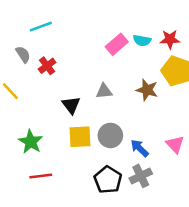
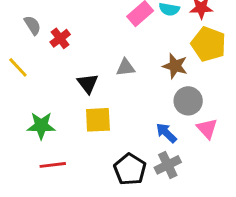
gray circle: (110, 135) -> (188, 101), moved
green star: (31, 142) -> (41, 126), turned -30

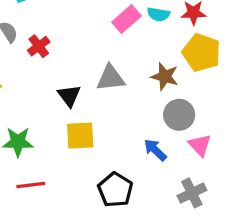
gray triangle: (126, 67) -> (111, 78), size x1.4
gray cross: (168, 165) -> (192, 193), moved

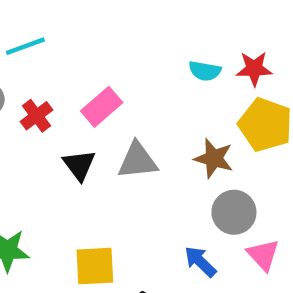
pink rectangle: (126, 19) -> (102, 107), moved
black triangle: (69, 96) -> (79, 165), moved
yellow square: (80, 136) -> (95, 266), moved

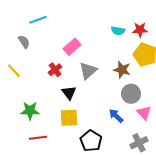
red cross: (37, 116) -> (55, 70), moved
gray triangle: (137, 161) -> (88, 71), turned -36
black triangle: (79, 165) -> (69, 93), moved

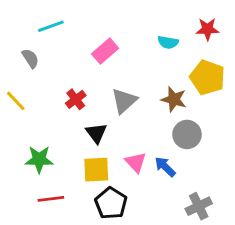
red star: (140, 30) -> (207, 29), moved
pink rectangle: (72, 47) -> (105, 51), moved
pink triangle: (144, 113) -> (136, 162), moved
black pentagon: (91, 141) -> (111, 203), moved

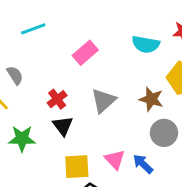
cyan semicircle: (168, 42) -> (146, 44), size x1.4
gray semicircle: (30, 58) -> (15, 75), moved
black triangle: (96, 133) -> (63, 126), moved
green star: (39, 159) -> (22, 139), moved

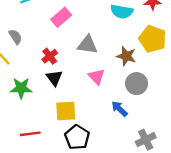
pink rectangle: (85, 53) -> (61, 17), moved
gray triangle: (104, 101) -> (87, 45), moved, turned 50
pink triangle: (115, 160) -> (97, 77), moved

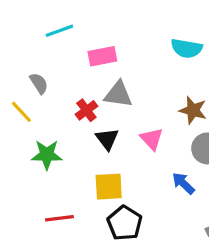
pink rectangle: (61, 17) -> (102, 56), turned 30
gray triangle: (87, 45) -> (118, 94), moved
black triangle: (54, 78) -> (107, 139), moved

